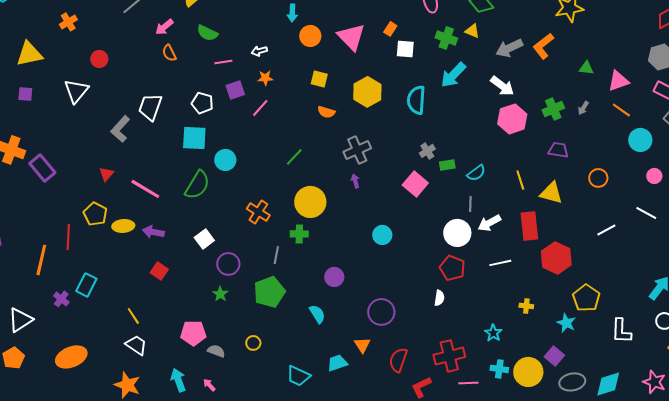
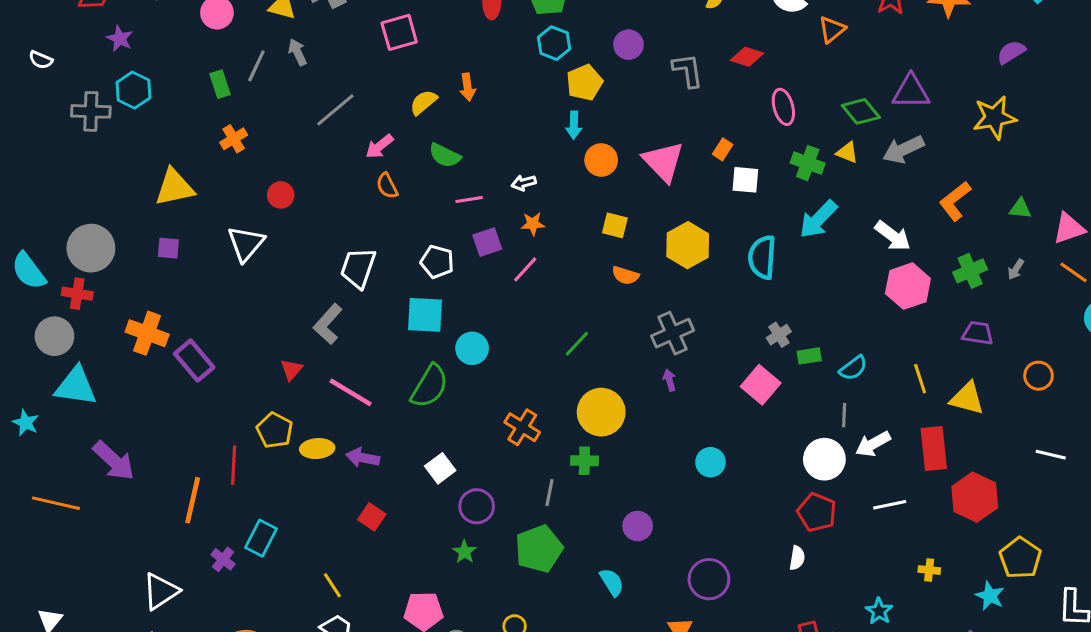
orange L-shape: (543, 46) -> (955, 201), moved
gray arrow: (509, 48) -> (903, 149), moved
gray L-shape: (120, 129) -> (328, 324), moved
white line: (606, 230) -> (1051, 455), turned 42

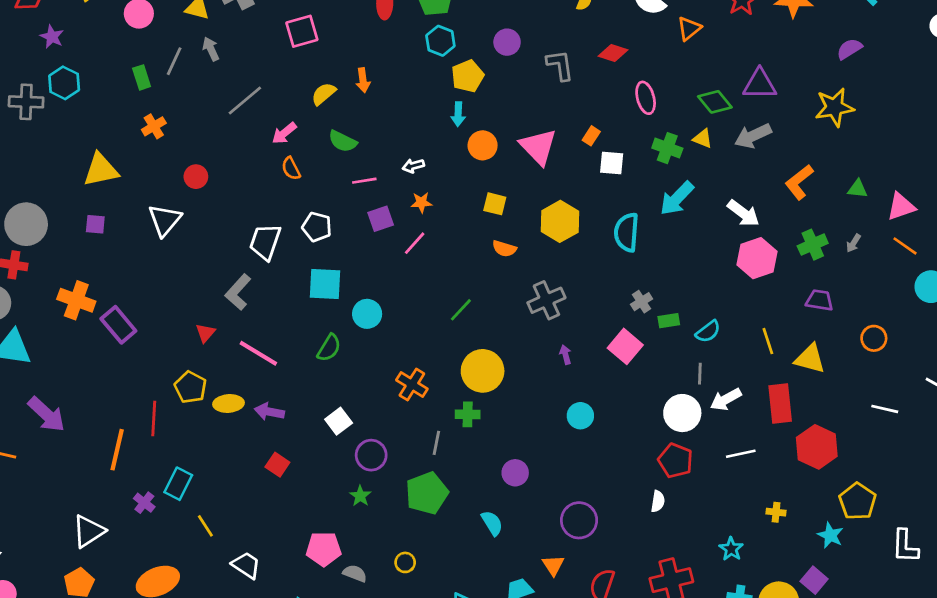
white pentagon: (437, 262) -> (317, 227), moved
purple arrow: (669, 380) -> (565, 355), moved
green semicircle: (430, 386) -> (329, 348), size x0.7
yellow line: (332, 585) -> (205, 526), moved

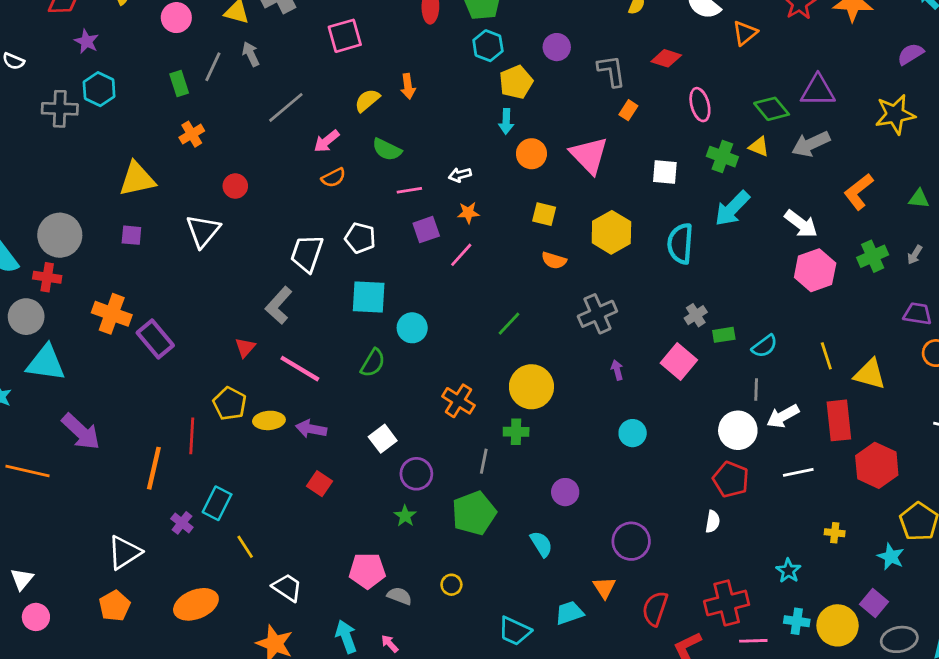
orange rectangle: (591, 136) -> (628, 110), moved
orange semicircle: (291, 168) -> (334, 178), turned -90
purple trapezoid: (819, 300) -> (918, 314), moved

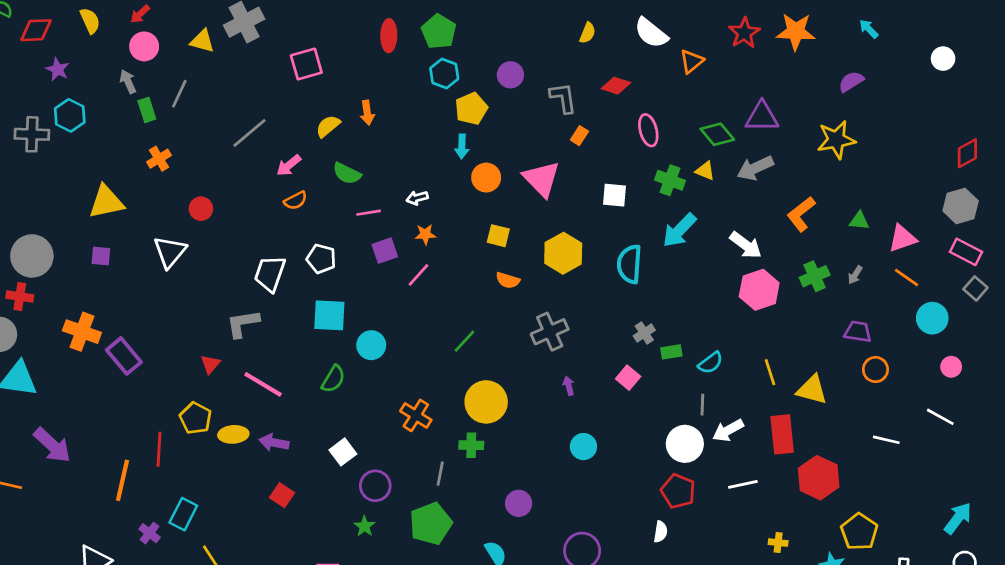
gray arrow: (251, 54) -> (128, 82), moved
gray L-shape: (279, 305) -> (243, 324), turned 39
pink square: (679, 361) -> (628, 378), size x0.7

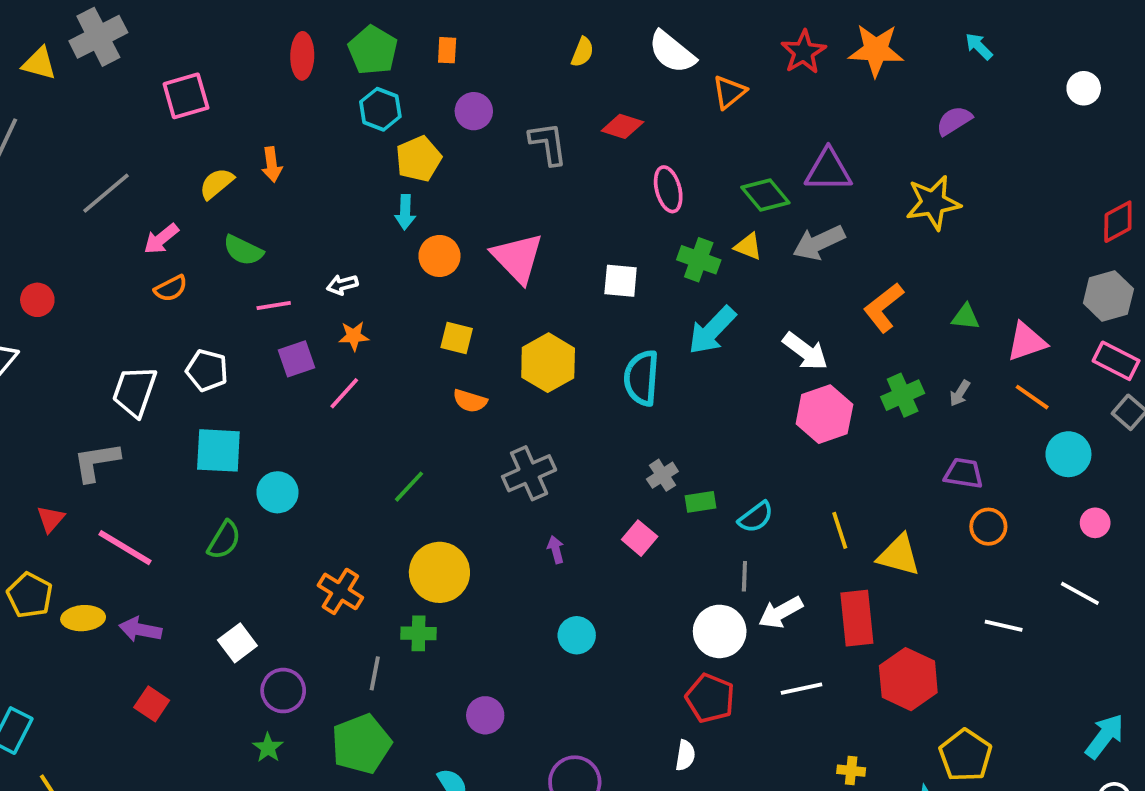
orange rectangle: (579, 136) -> (447, 50), moved, turned -30

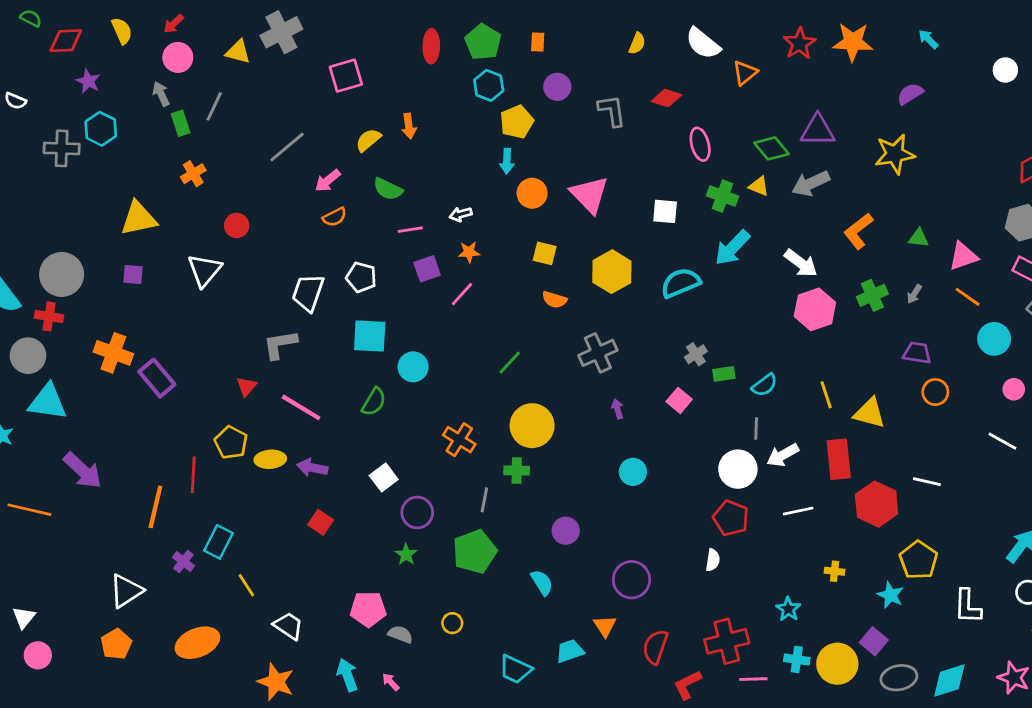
cyan semicircle: (641, 378) -> (680, 283), turned 63
white line: (1004, 626) -> (927, 482), moved

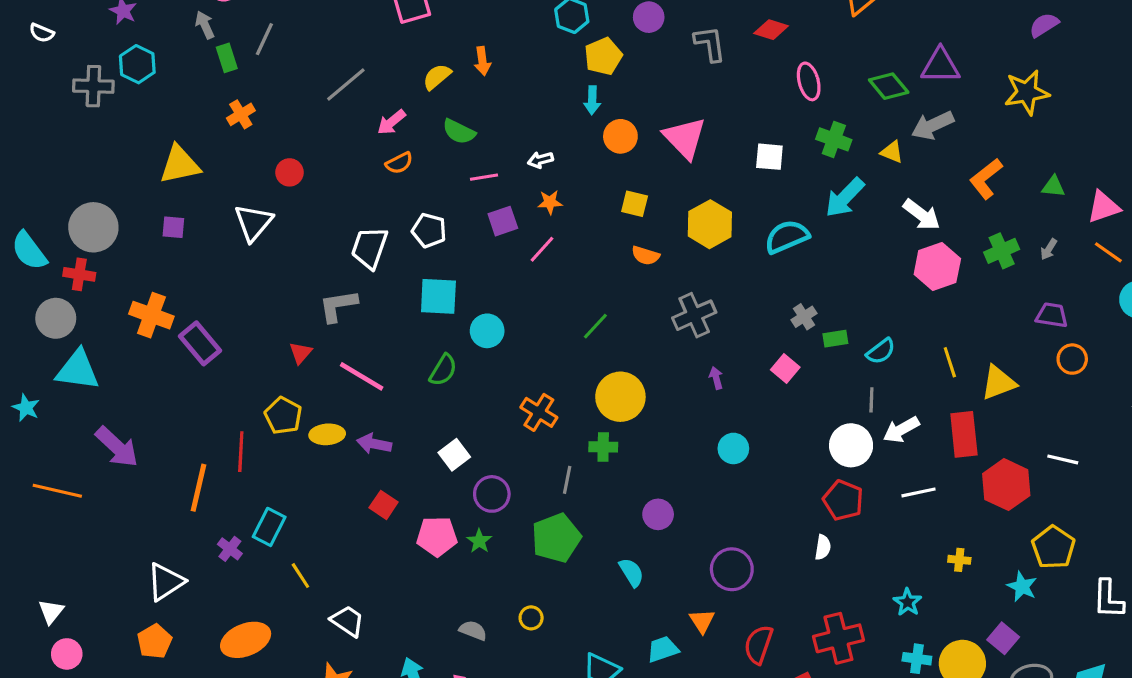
yellow triangle: (759, 186) -> (892, 152), moved
yellow triangle: (870, 413) -> (998, 383), turned -36
pink pentagon: (368, 609) -> (437, 536), moved

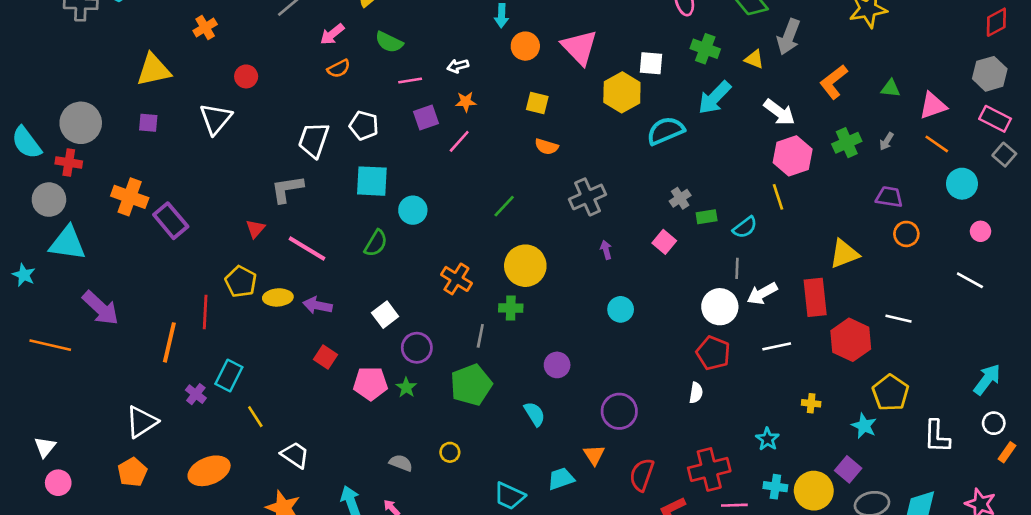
gray arrow: (933, 125) -> (789, 37), turned -44
yellow hexagon: (710, 224) -> (622, 92), moved
yellow line: (950, 362) -> (778, 197), moved

